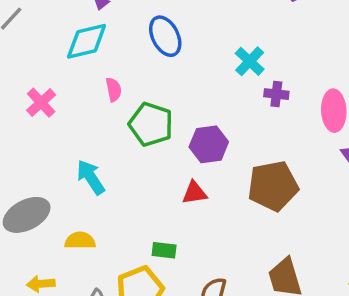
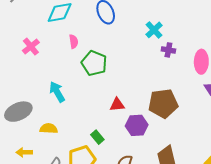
purple hexagon: (209, 144) -> (137, 125), moved
green rectangle: (164, 250) -> (97, 137), turned 40

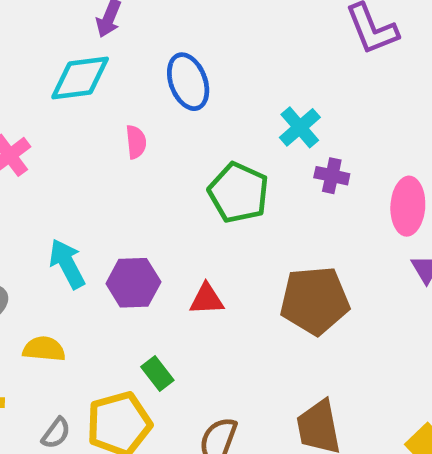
pink semicircle: (74, 42) -> (136, 142), moved
green pentagon: (94, 63) -> (239, 193), moved
purple hexagon: (137, 125) -> (133, 283), moved

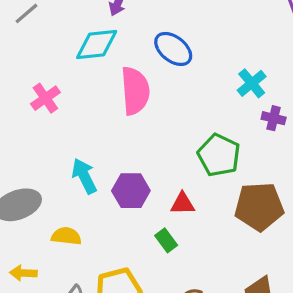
blue ellipse: (188, 82) -> (173, 49), turned -33
pink semicircle: (136, 142) -> (135, 91), size x2.0
green pentagon: (239, 193) -> (219, 155), moved
green rectangle: (157, 374) -> (166, 240), moved

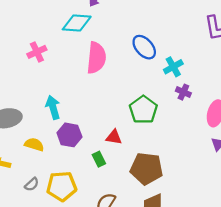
blue ellipse: (173, 49) -> (144, 47), moved
purple hexagon: (131, 191) -> (69, 135), moved
brown pentagon: (259, 206) -> (147, 169), moved

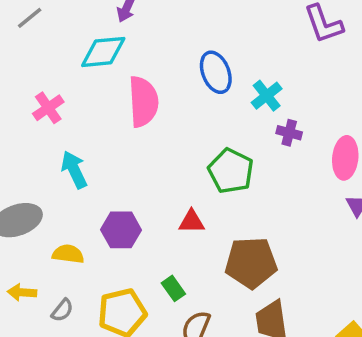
blue ellipse: (144, 47) -> (216, 72), turned 30
cyan arrow: (53, 107) -> (74, 170), moved
green rectangle: (99, 159) -> (173, 288), moved
gray semicircle: (32, 184) -> (62, 310), moved

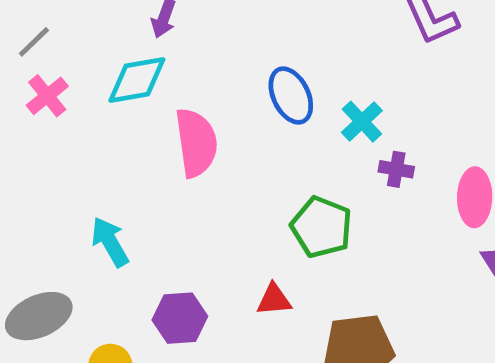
pink cross: (48, 108) -> (47, 96), moved

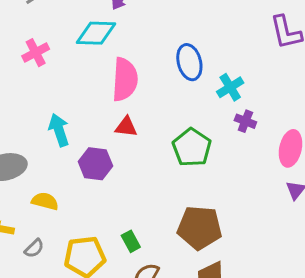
pink cross: (47, 96) -> (36, 53), moved
red triangle: (274, 300) -> (126, 127), moved
purple hexagon: (180, 318) -> (95, 164), moved

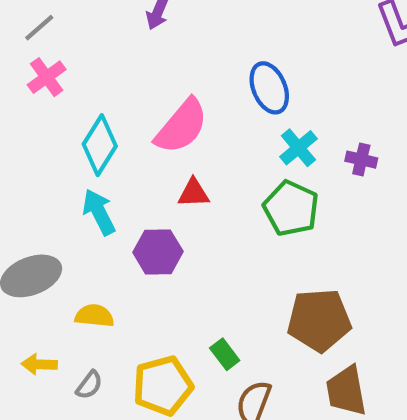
cyan diamond: (96, 33) -> (100, 145), moved, turned -51
pink cross: (36, 53) -> (47, 77), moved
pink semicircle: (125, 79) -> (181, 126), turned 45
cyan cross: (230, 87) -> (298, 148), moved

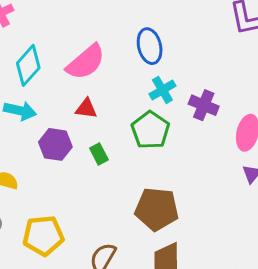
purple cross: (361, 160) -> (204, 105), size x1.4
cyan arrow: (99, 212) -> (20, 111), turned 120
green rectangle: (225, 354) -> (99, 154), moved

